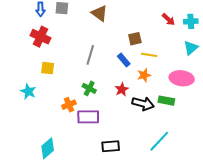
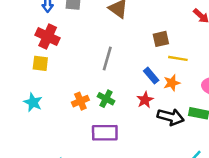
blue rectangle: (124, 60) -> (151, 76), moved
yellow square: (48, 68) -> (40, 63), moved
orange cross: (69, 105) -> (80, 101), moved

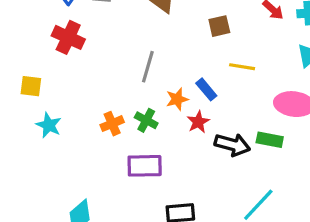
brown square: (161, 39) -> (219, 26), moved
yellow square: (40, 63) -> (31, 86), moved
orange star: (172, 83) -> (177, 99), moved

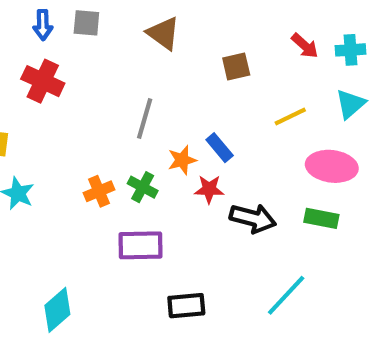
yellow line: (242, 67) -> (290, 116), moved, turned -35
red star: (198, 122) -> (209, 189), turned 30
green rectangle: (270, 140) -> (321, 218), moved

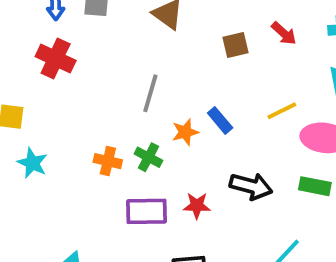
red arrow: (305, 46) -> (284, 33), moved
yellow line: (290, 116) -> (282, 111), moved
red star: (209, 189) -> (197, 206), moved
orange cross: (99, 191) -> (108, 161), turned 36

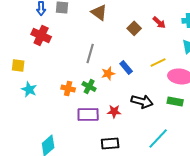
brown square: (235, 45) -> (134, 28), turned -32

